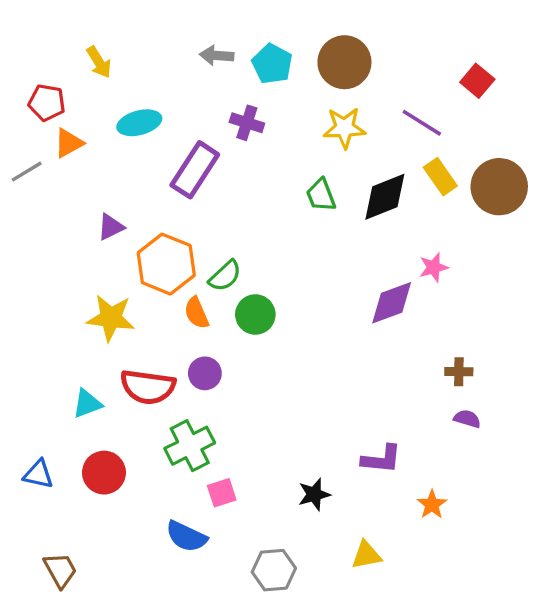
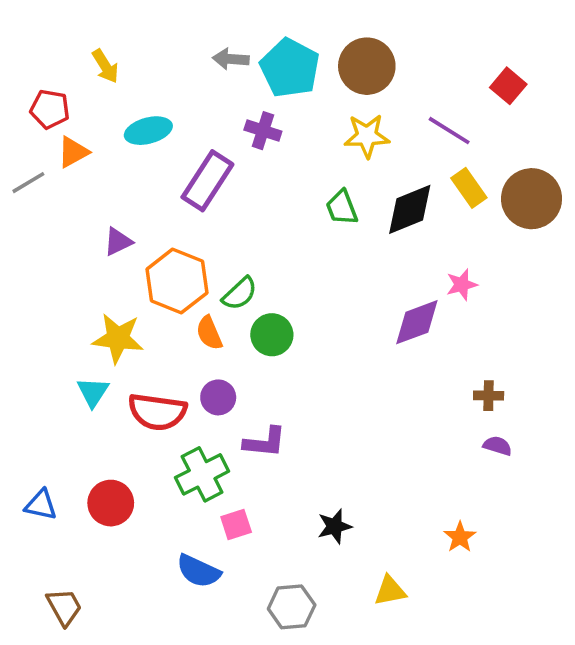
cyan pentagon: (272, 64) -> (290, 68), size x1.4
cyan triangle: (87, 404) -> (93, 392), moved, turned -36
purple L-shape: (381, 459) -> (265, 442), moved

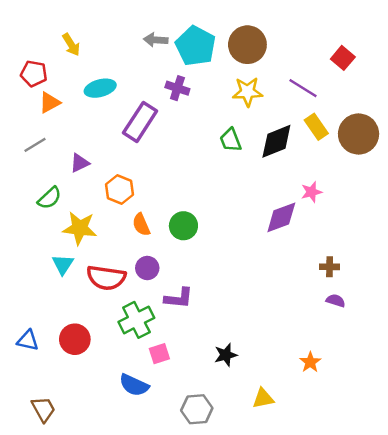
gray line: (28, 183) -> (35, 145), moved
orange hexagon: (177, 281) -> (119, 190), size x0.7
green semicircle: (240, 294) -> (49, 198), moved

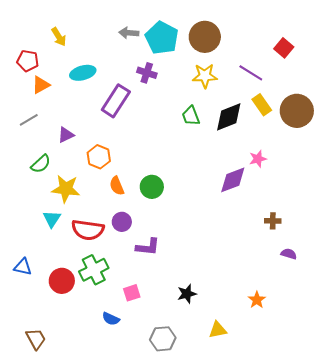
purple semicircle: (336, 301) -> (289, 254), moved
green cross: (136, 320) -> (94, 270), moved
blue triangle: (28, 340) -> (23, 267), moved
blue semicircle: (134, 385) -> (111, 319), size x0.7

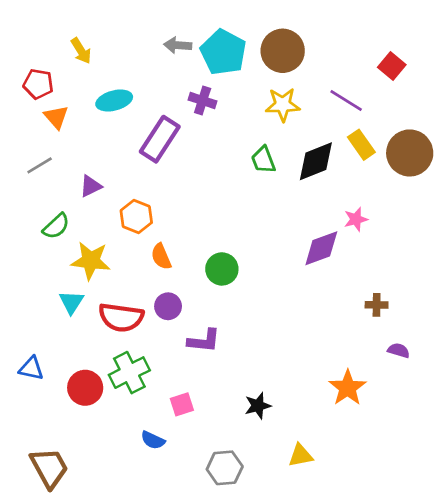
orange triangle: (41, 85) -> (56, 117), turned -42
green circle: (152, 187) -> (222, 269), moved
orange star: (257, 300) -> (348, 388), moved, size x1.5
brown trapezoid: (36, 339) -> (49, 468), size x1.4

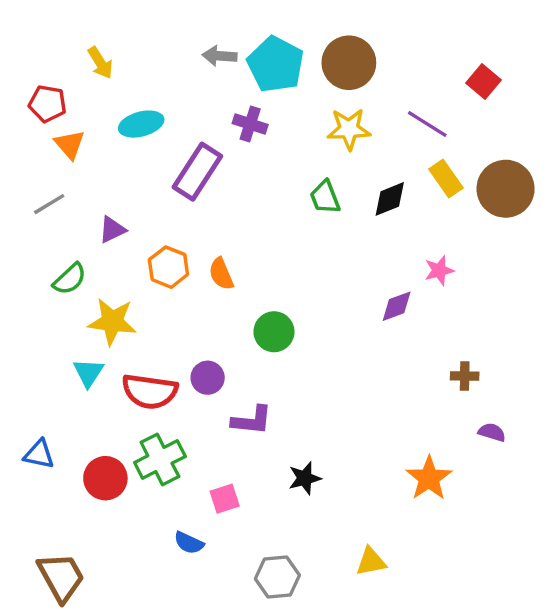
black diamond: (316, 161) -> (390, 199), size x0.7
purple diamond: (321, 248) -> (397, 306), size x0.7
orange semicircle: (161, 257) -> (221, 274), moved
black star: (258, 406) -> (305, 478), moved

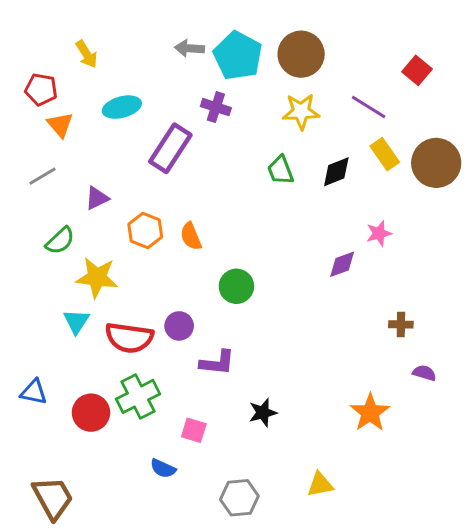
pink square: (225, 499) -> (194, 430), turned 35

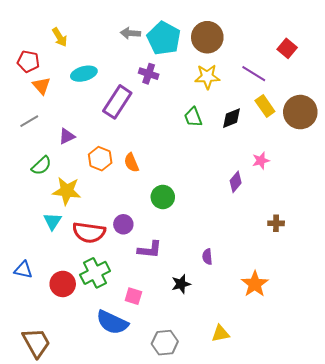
purple diamond: (342, 264) -> (236, 182), turned -30
purple semicircle: (424, 373) -> (207, 257), moved, turned -112
blue semicircle: (163, 468) -> (112, 322), size x1.8

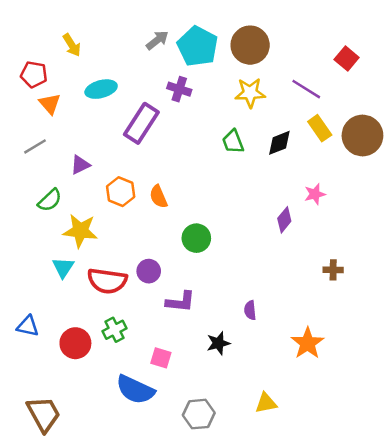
gray arrow: (130, 33) -> (157, 40), turned 138
green cross: (95, 273) -> (114, 330), size x0.7

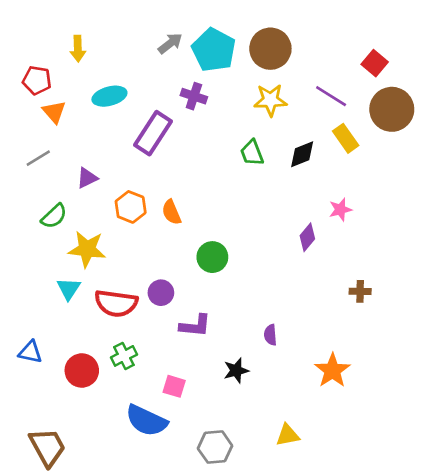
yellow arrow: (72, 45) -> (78, 49), turned 30
brown circle: (362, 135) -> (392, 109), moved

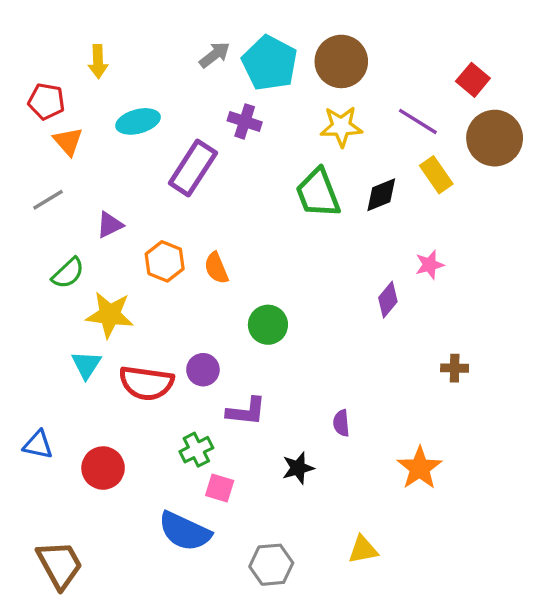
green trapezoid: (252, 153) -> (318, 193), size x1.5
green cross: (124, 356) -> (196, 450), moved

